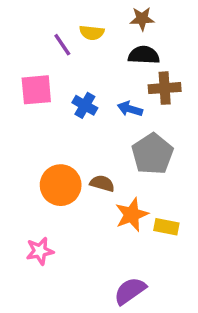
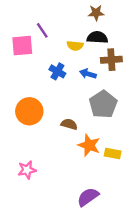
yellow semicircle: (92, 33) -> (75, 46), moved
pink square: (36, 90) -> (22, 46), moved
orange circle: (61, 185) -> (29, 111), moved
orange star: (132, 215) -> (89, 145), turned -30

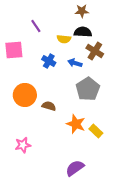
pink square: (22, 46) -> (14, 50), moved
brown cross: (111, 60) -> (95, 51), turned 36
brown semicircle: (69, 124) -> (49, 106), moved
yellow rectangle: (113, 153) -> (96, 131), turned 32

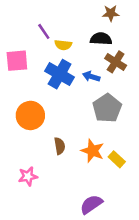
brown star: (82, 11) -> (111, 13), moved
yellow semicircle: (64, 39) -> (63, 45), moved
blue cross: (49, 61) -> (60, 74), size x1.6
brown semicircle: (49, 106) -> (60, 146), moved, turned 64

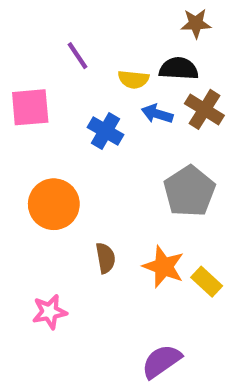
yellow semicircle: (63, 45) -> (133, 79), moved
blue cross: (60, 74) -> (105, 131), size x0.7
blue arrow: (91, 77) -> (157, 114), moved

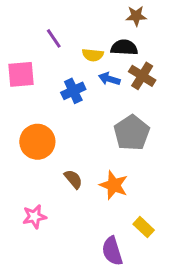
blue cross: (105, 131) -> (73, 91), turned 35
brown semicircle: (105, 258) -> (73, 179), turned -30
yellow rectangle: (207, 282) -> (144, 227), moved
purple semicircle: (161, 361) -> (112, 251), turned -72

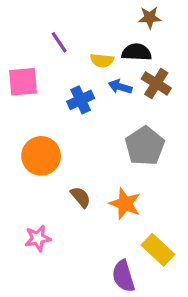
yellow rectangle: (144, 227) -> (158, 250), size x1.4

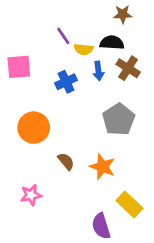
purple line: (59, 42) -> (63, 36), moved
blue arrow: (120, 87) -> (98, 71), turned -114

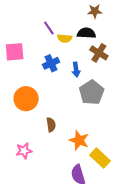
blue arrow: (98, 71) -> (76, 70), moved
brown semicircle: (66, 161) -> (51, 125), turned 32
orange star: (102, 167) -> (79, 140), moved

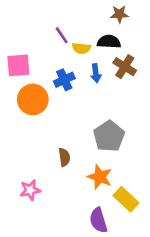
blue arrow: (76, 70) -> (96, 73), moved
gray pentagon: (92, 92) -> (109, 136), moved
orange circle: (26, 99) -> (33, 99), moved

